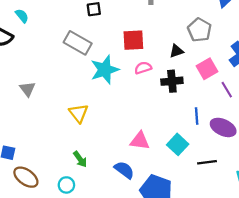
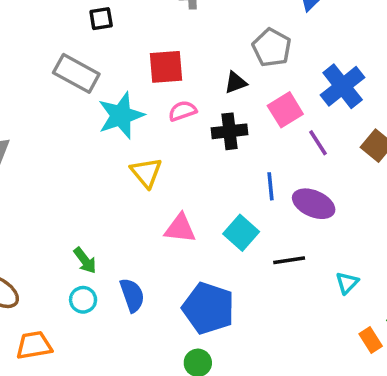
yellow triangle: (79, 113) -> (146, 173), moved
blue semicircle: (124, 170) -> (132, 295), moved, turned 35
cyan circle: (66, 185) -> (83, 300), moved

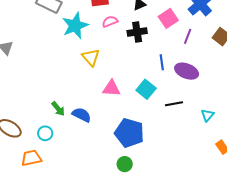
purple line: (318, 143) -> (188, 36), turned 56
blue semicircle: (132, 295) -> (82, 115), moved, turned -42
cyan circle: (83, 300) -> (45, 133), moved

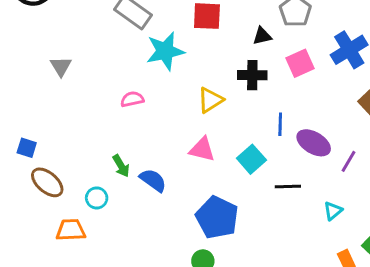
pink semicircle: (110, 22) -> (132, 99), moved
purple line: (188, 36) -> (349, 161), moved
yellow triangle: (91, 57) -> (210, 100), moved, turned 30

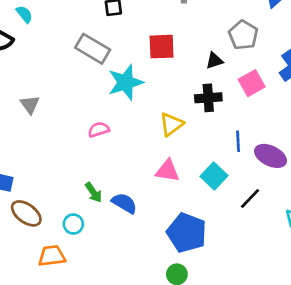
black line: (288, 186) -> (250, 198), turned -40

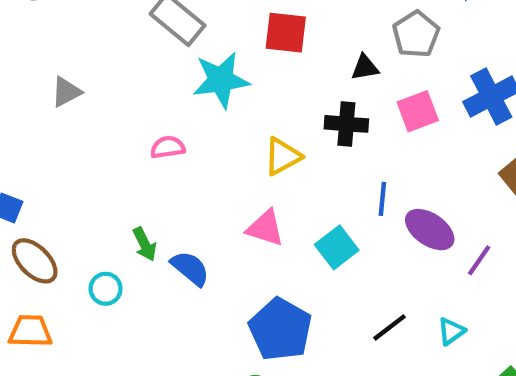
gray triangle: (30, 105) -> (66, 92), turned 30
black line: (250, 198) -> (390, 327), moved
orange trapezoid: (52, 256) -> (30, 331), moved

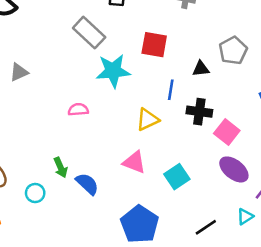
pink square: (418, 111) -> (227, 132), moved, turned -35
black cross: (346, 124) -> (199, 112), moved
blue line: (382, 199) -> (171, 90), moved
cyan triangle: (451, 331) -> (245, 217), moved

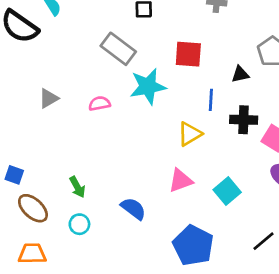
pink semicircle: (78, 110) -> (99, 103), moved
pink triangle: (134, 162) -> (181, 181), turned -35
green arrow: (61, 167) -> (77, 187), moved

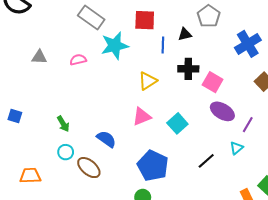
gray triangle: (49, 98) -> (39, 57), turned 35
blue line: (211, 100) -> (163, 45), moved
brown ellipse: (33, 208) -> (89, 168), moved

